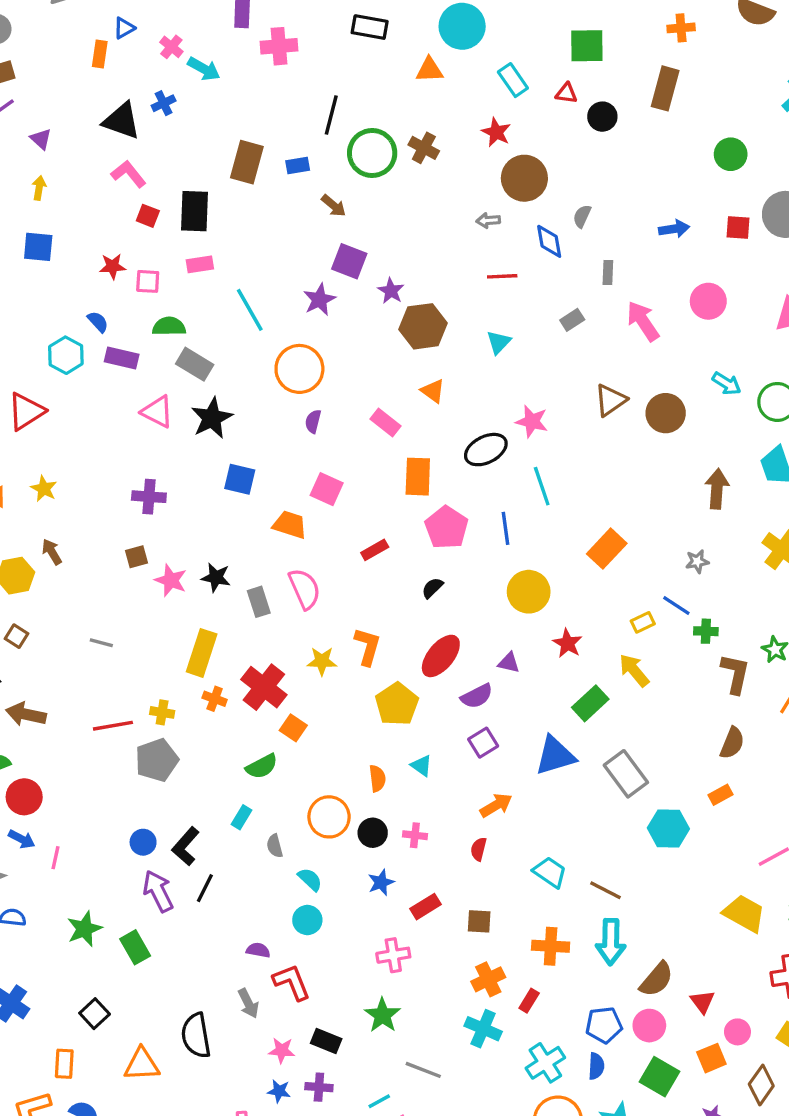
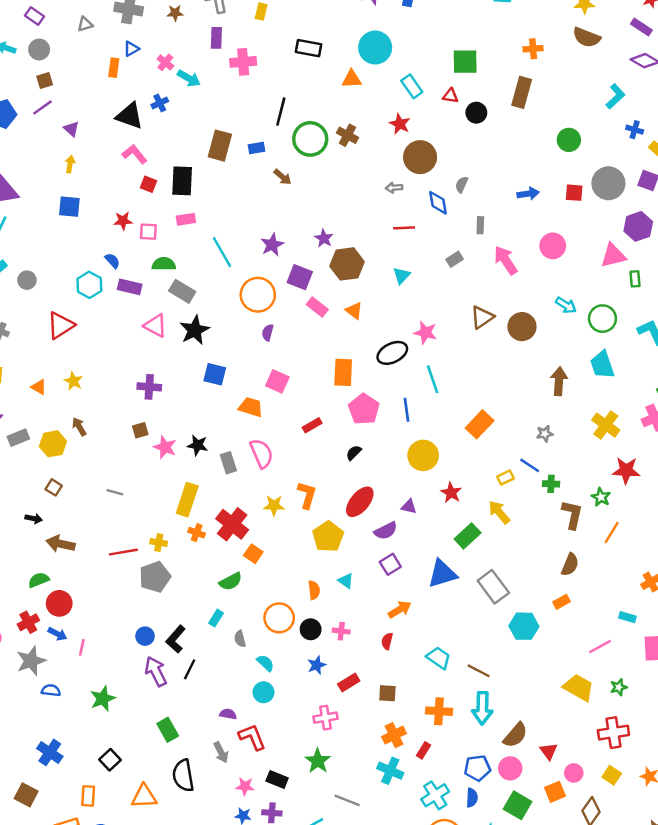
purple square: (349, 261) -> (300, 277), moved
pink rectangle: (386, 423) -> (317, 307), moved
green rectangle: (135, 947) -> (168, 730), moved

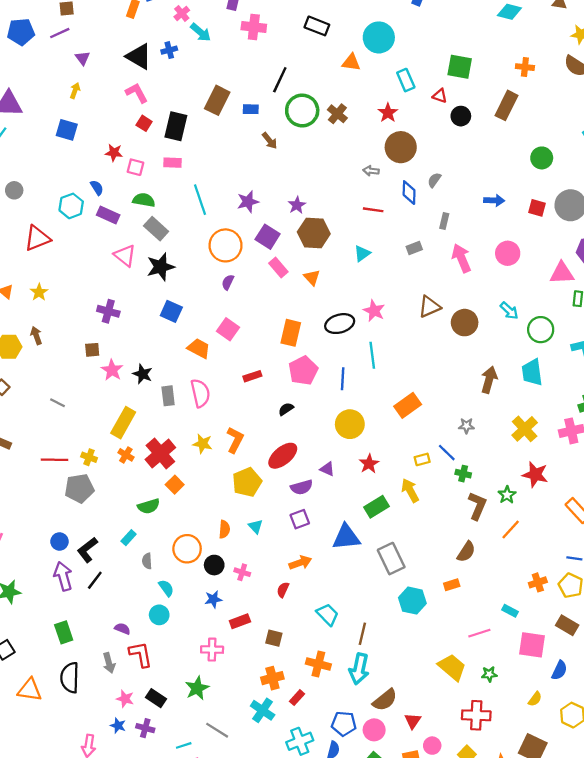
brown line: (479, 671) -> (362, 634), turned 65

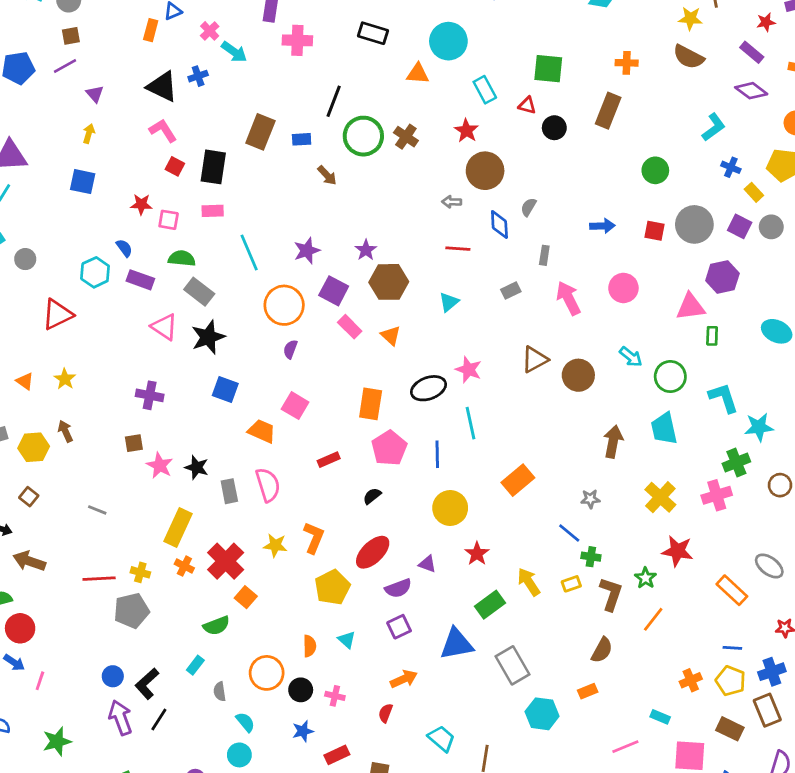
yellow rectangle: (422, 459) -> (571, 584), moved

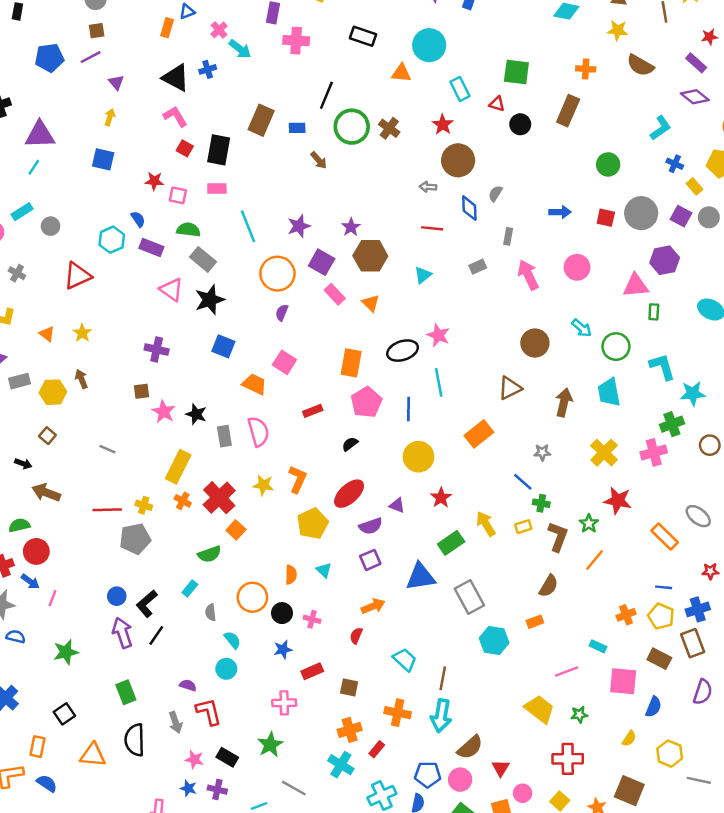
yellow star: (690, 18) -> (618, 30), moved
brown triangle: (535, 359) -> (510, 388), moved

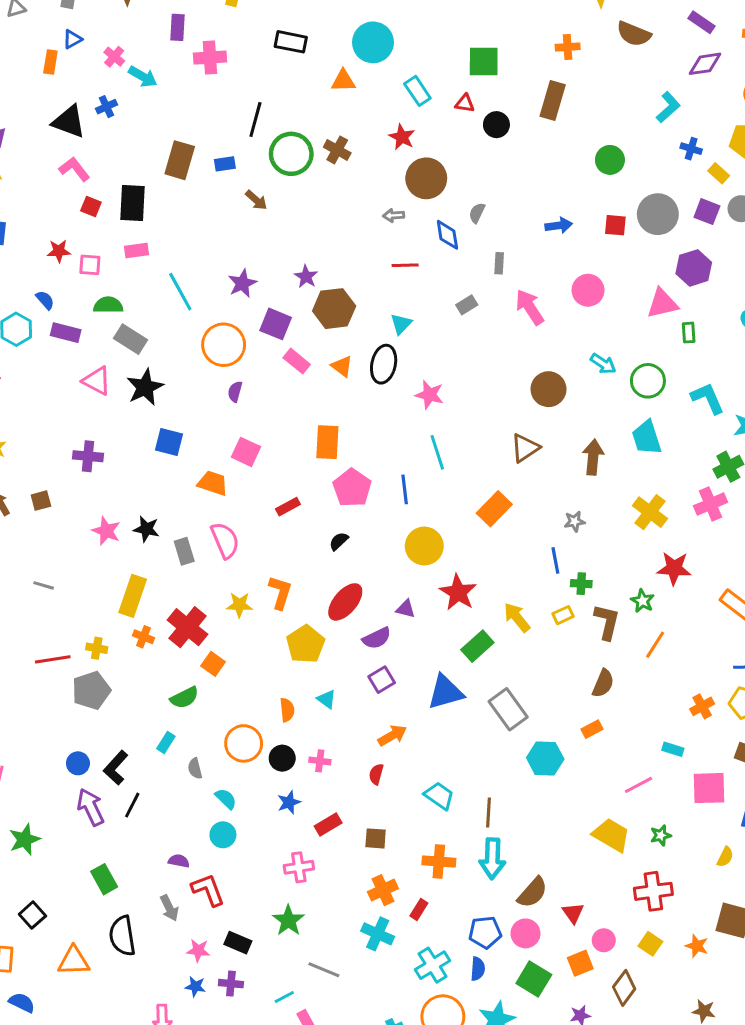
purple diamond: (695, 97) -> (705, 64), turned -40
black ellipse: (403, 351) -> (384, 364), moved, turned -52
brown square: (141, 391) -> (41, 501), moved
blue line: (523, 482) -> (555, 560), turned 45
red star: (441, 498) -> (458, 592), size x1.4

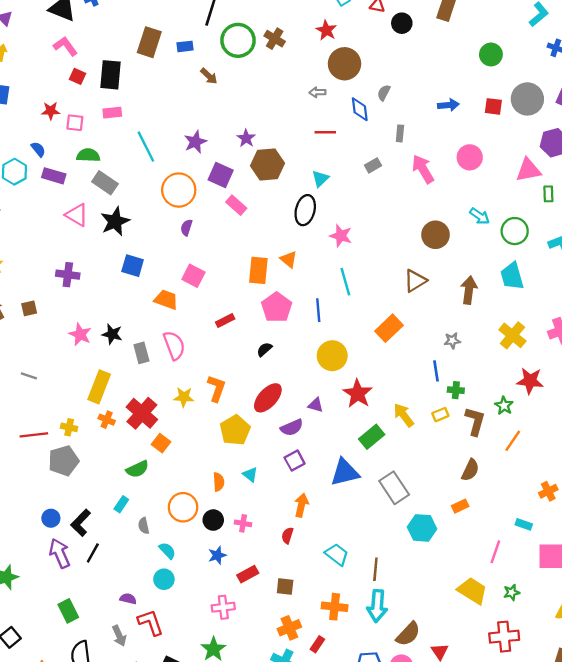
orange triangle: (342, 366) -> (289, 259), moved
orange arrow: (392, 735) -> (301, 505), turned -50
pink line: (639, 785) -> (495, 552), turned -45

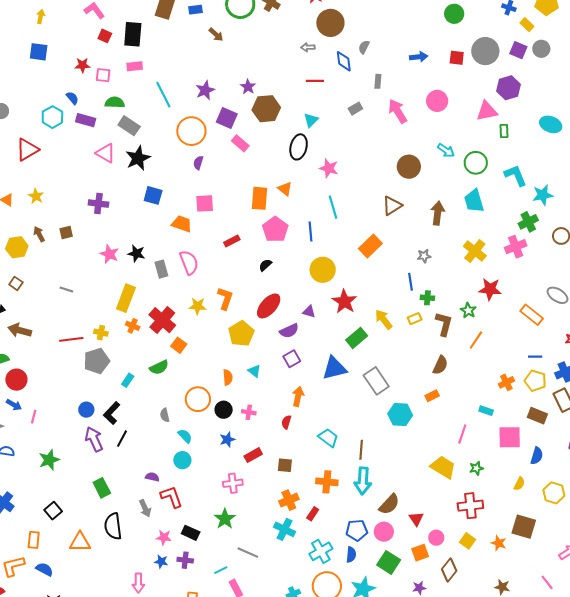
pink square: (193, 276) -> (205, 203), turned -30
cyan rectangle: (121, 504) -> (128, 380), moved

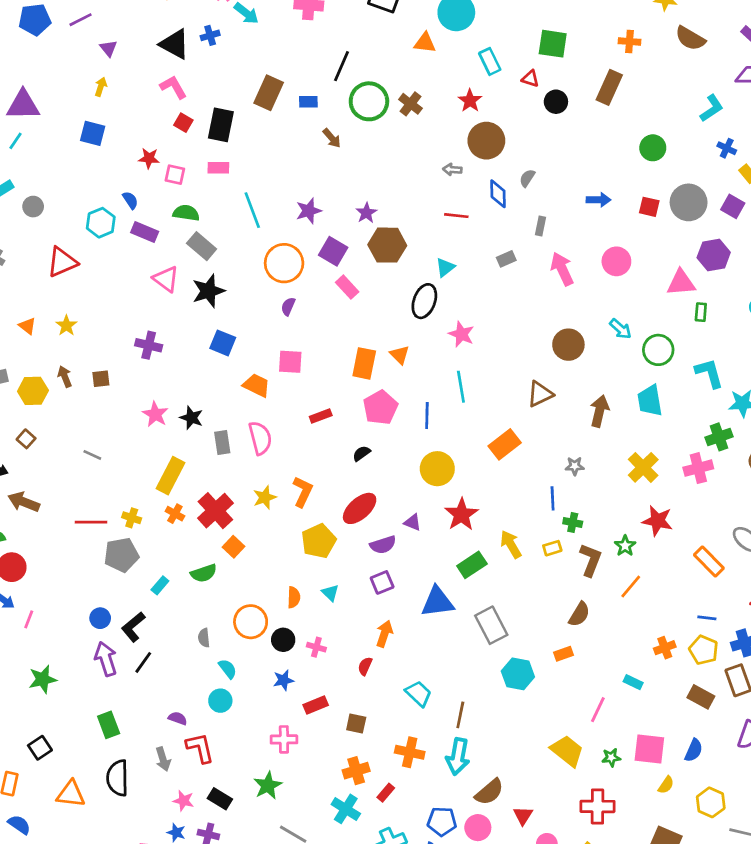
yellow star: (198, 306) -> (265, 497), turned -30
pink square: (510, 437) -> (649, 749), moved

